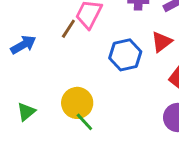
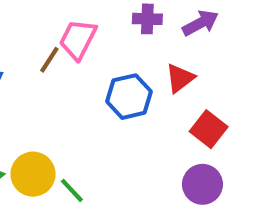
yellow circle: (77, 103) -> (33, 174), moved

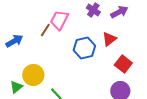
purple cross: (147, 19) -> (93, 10), turned 32
yellow circle: (33, 174) -> (33, 75), moved

